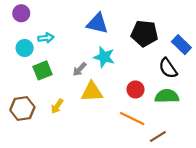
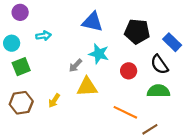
cyan circle: (25, 48) -> (12, 43), moved
green square: (43, 70) -> (21, 67), moved
red circle: (135, 89) -> (129, 71), moved

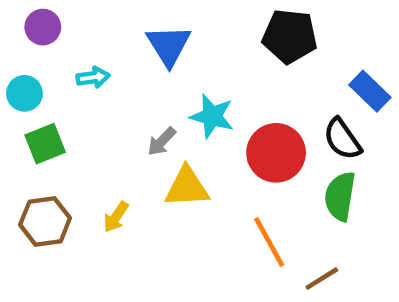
blue triangle: (92, 22) -> (169, 45), moved, turned 45
black pentagon: (137, 31) -> (290, 36), moved
red circle: (129, 71) -> (276, 153), size x1.6
green semicircle: (158, 91) -> (340, 196), turned -80
orange line: (125, 112) -> (269, 242), turned 35

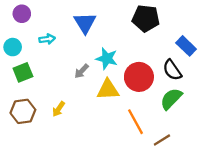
yellow triangle: (187, 187) -> (108, 90), moved
green semicircle: (340, 196) -> (171, 99), turned 35

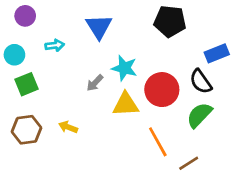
blue rectangle: (186, 46) -> (217, 53), turned -66
yellow arrow: (59, 109) -> (68, 127), turned 77

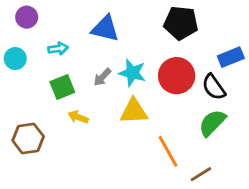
blue triangle: (99, 27) -> (105, 29), turned -44
gray arrow: (95, 83) -> (102, 77), moved
green square: (27, 84) -> (62, 87), moved
red circle: (162, 90) -> (177, 76), moved
yellow arrow: (68, 127) -> (78, 117), moved

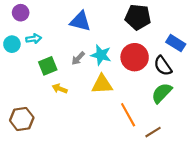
cyan arrow: (58, 49) -> (34, 39), moved
blue rectangle: (231, 57) -> (176, 43), turned 54
brown hexagon: (28, 138) -> (22, 119), moved

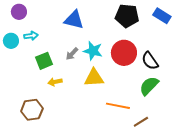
blue rectangle: (176, 43) -> (162, 16), moved
yellow arrow: (60, 89) -> (55, 82), turned -32
orange line: (128, 115) -> (118, 106), turned -50
brown hexagon: (22, 119) -> (32, 110), moved

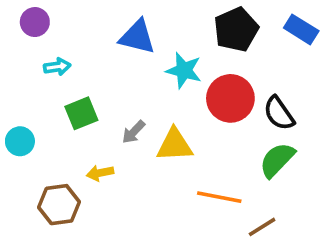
black pentagon: (127, 16) -> (236, 29), turned -30
cyan circle: (11, 41) -> (20, 141), moved
cyan star: (93, 51) -> (184, 70), moved
gray arrow: (72, 54) -> (134, 132), moved
yellow arrow: (55, 82) -> (100, 173), moved

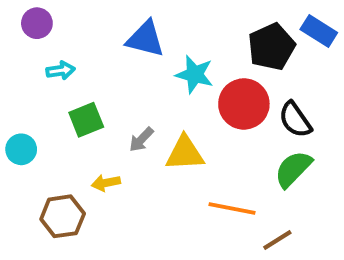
black pentagon: (236, 29) -> (271, 47), moved

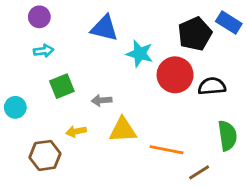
purple circle: (37, 23) -> (39, 17), moved
black semicircle: (295, 120) -> (212, 86), turned 120
gray arrow: (141, 139) -> (102, 100), turned 42
yellow triangle: (185, 153) -> (123, 130), moved
green semicircle: (293, 169) -> (227, 136), moved, turned 128

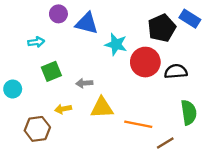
purple circle: (39, 17) -> (58, 14), moved

